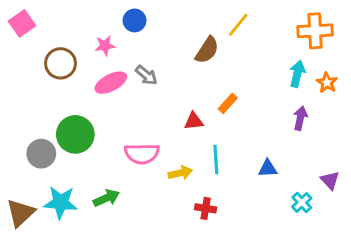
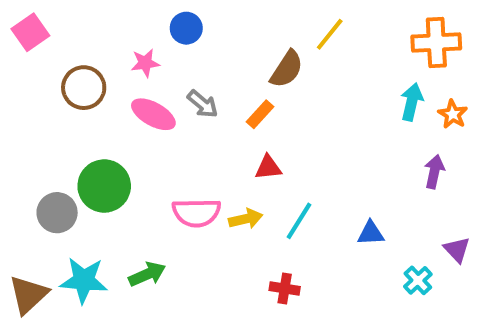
pink ellipse: (111, 83) -> (153, 114), turned 56
orange rectangle: (228, 103) -> (260, 114), moved
purple arrow: (300, 118) -> (434, 172), moved
cyan line: (216, 160) -> (299, 221), turned 36
yellow arrow: (180, 173) -> (246, 219), moved

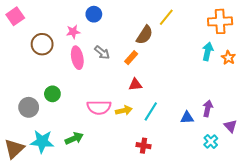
pink ellipse: (153, 114) -> (77, 58), turned 50
purple arrow: (434, 172) -> (208, 108), moved
green circle: (104, 186) -> (52, 94), size x0.6

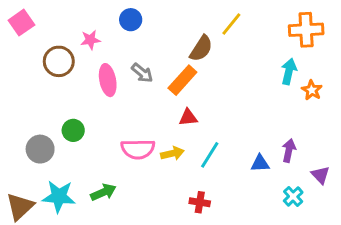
pink star: (73, 32) -> (90, 40), moved
orange rectangle: (131, 58) -> (182, 80), size x1.5
orange star: (228, 58) -> (312, 90), moved

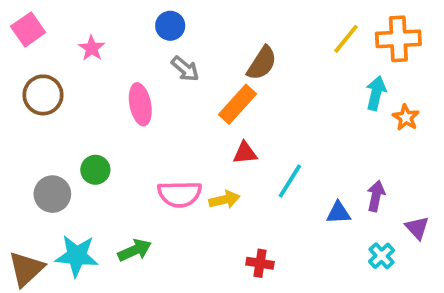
yellow line: (231, 24) -> (346, 39), moved
pink star: (90, 40) -> (92, 48), moved, turned -30
brown circle: (59, 61) -> (43, 95), moved
gray arrow: (142, 73) -> (185, 69), moved
cyan line: (210, 155) -> (290, 181), moved

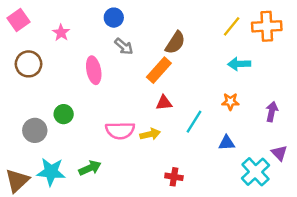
cyan arrow: (376, 93) -> (239, 64), moved, turned -105
orange star: (406, 117) -> (230, 102), moved, turned -30
purple arrow: (376, 196) -> (272, 112), moved
cyan cross: (382, 256) -> (255, 172), size x1.6

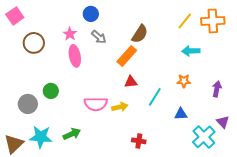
pink star: (61, 33) -> (70, 34), moved
brown circle: (29, 64) -> (34, 43), moved

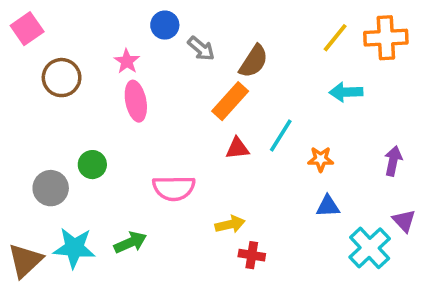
gray arrow: (99, 37) -> (201, 49), moved
orange star: (184, 81) -> (321, 159), moved
cyan line: (155, 97) -> (281, 136), moved
yellow arrow: (120, 107) -> (230, 224), moved

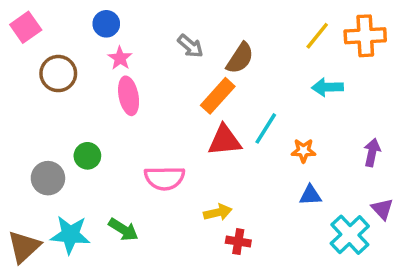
blue circle: (165, 25) -> (106, 24), moved
red triangle: (237, 148) -> (225, 140), size x1.5
green arrow: (130, 242) -> (123, 230), turned 56

